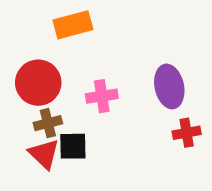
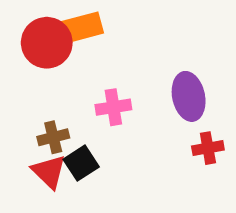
red circle: (38, 83) -> (47, 43), moved
black square: (73, 146) -> (81, 163), turned -32

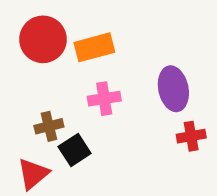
orange rectangle: (81, 28) -> (94, 47), moved
red triangle: (49, 172) -> (33, 174), moved, turned 36

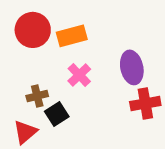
pink cross: (104, 99) -> (79, 75), turned -35
red cross: (191, 136) -> (145, 104), size x1.4

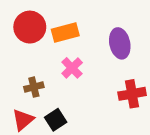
purple ellipse: (132, 67) -> (120, 43), moved
black square: (57, 114) -> (56, 120), moved

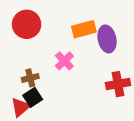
orange rectangle: (65, 32) -> (84, 29), moved
black square: (56, 120) -> (33, 97), moved

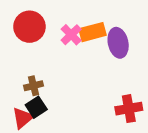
pink cross: (64, 61) -> (71, 35), moved
red cross: (118, 84) -> (129, 109), moved

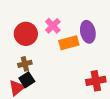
red circle: (29, 27) -> (26, 34), moved
orange rectangle: (93, 32) -> (69, 43), moved

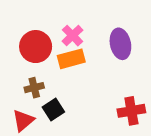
orange rectangle: (69, 43) -> (71, 59), moved
black square: (27, 80) -> (53, 109), moved

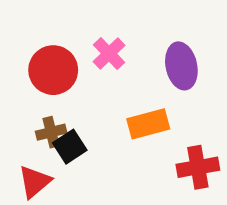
orange rectangle: (71, 59) -> (148, 124), moved
black square: (53, 109) -> (70, 147), moved

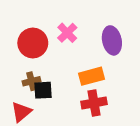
black square: (70, 147) -> (43, 90), turned 30
red cross: (198, 167) -> (94, 103), moved

